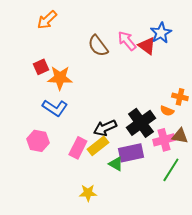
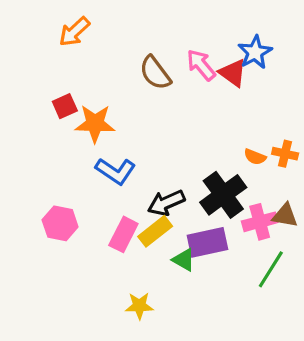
blue L-shape: (55, 108) -> (116, 171), moved
orange semicircle: (167, 111) -> (255, 157), moved

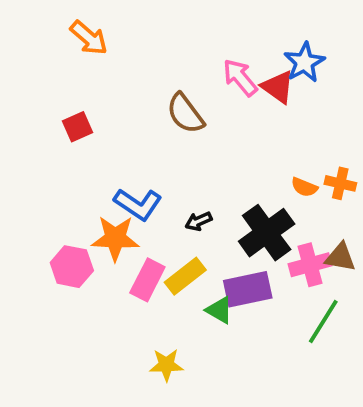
orange arrow: (74, 32) -> (89, 38), turned -96
brown semicircle: (155, 73) -> (185, 113), moved
orange star: (95, 124) -> (115, 238), moved
black arrow: (166, 203) -> (198, 221), moved, size x0.6

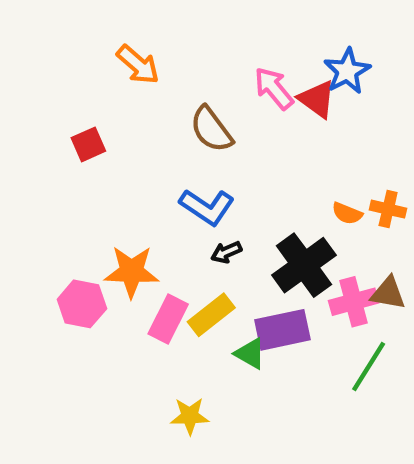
orange arrow: (89, 38) -> (138, 65), moved
blue L-shape: (138, 204) -> (207, 207), moved

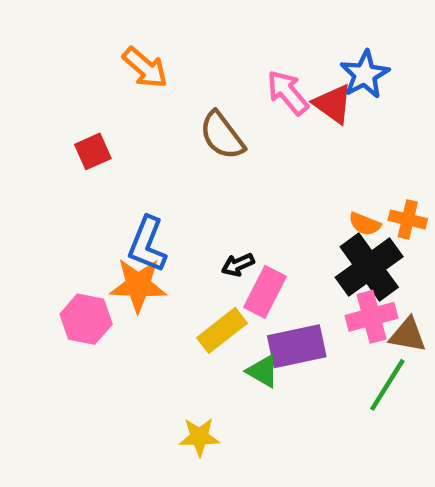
blue L-shape: (207, 207) -> (147, 244), moved, turned 78
black cross: (304, 265) -> (369, 267), moved
brown triangle: (388, 293) -> (408, 335), moved
pink rectangle: (168, 319) -> (265, 292), moved

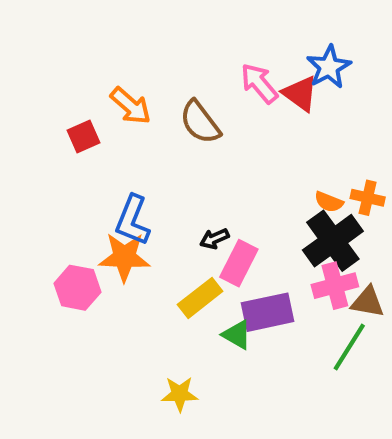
orange arrow: (145, 68) -> (131, 106), moved

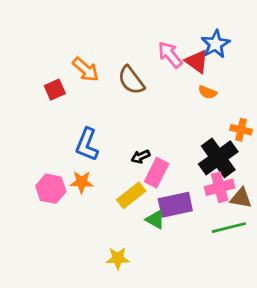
orange semicircle: (329, 202) -> (207, 92), moved
orange star: (124, 257) -> (82, 182), moved, size x0.7
green line: (349, 347) -> (229, 228), turned 44

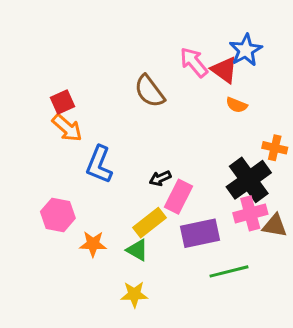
orange arrow: (86, 69) -> (67, 128), moved
orange star: (82, 182) -> (93, 244), moved
green triangle: (155, 220) -> (137, 250), moved
green line: (229, 228) -> (229, 271), moved

